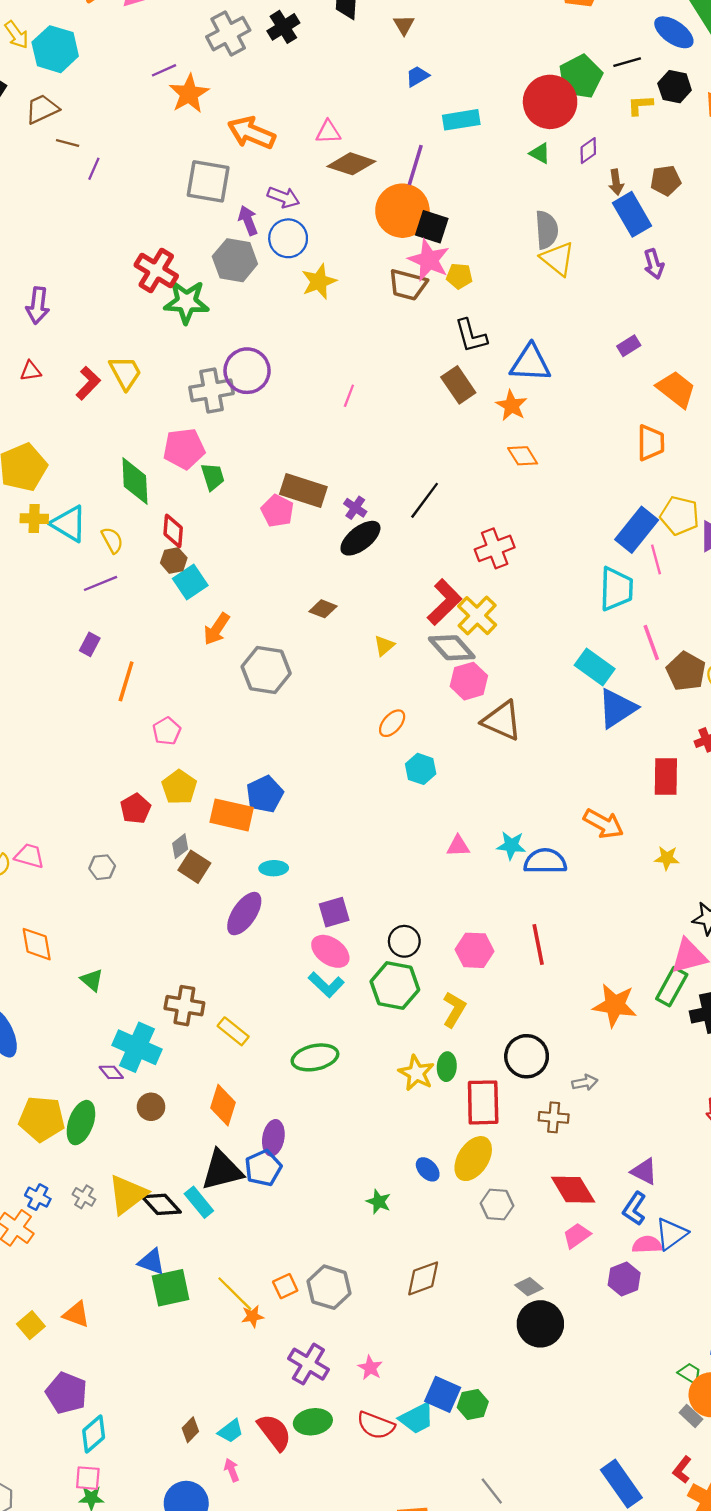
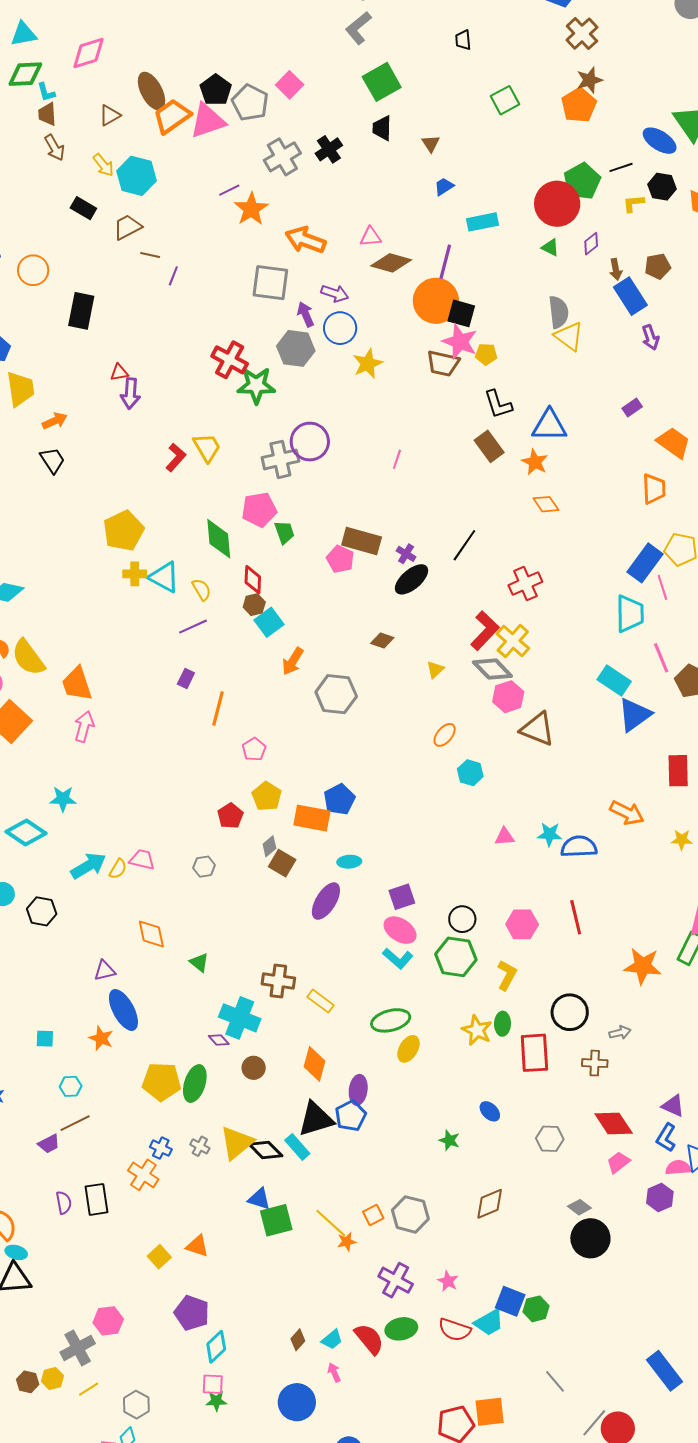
red triangle: (31, 371) -> (119, 372), moved
yellow ellipse: (473, 1159) -> (408, 1049), moved, size x0.7

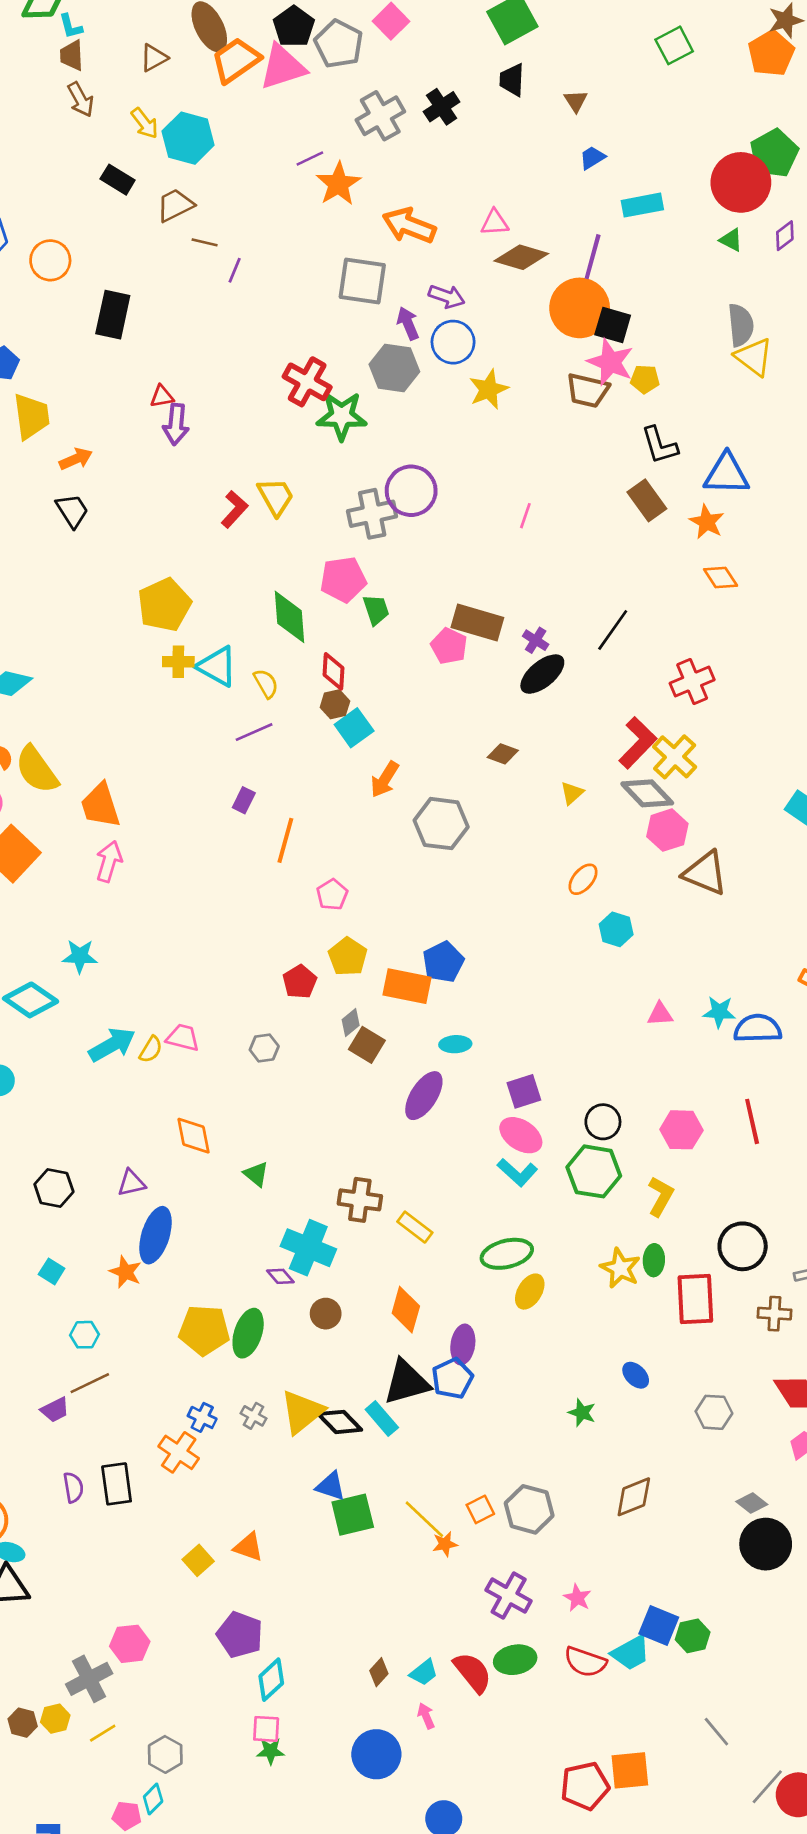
black hexagon: (42, 911) -> (54, 1188), moved
blue ellipse: (123, 1010) -> (156, 1235), turned 45
cyan square: (45, 1039) -> (52, 1271), turned 30

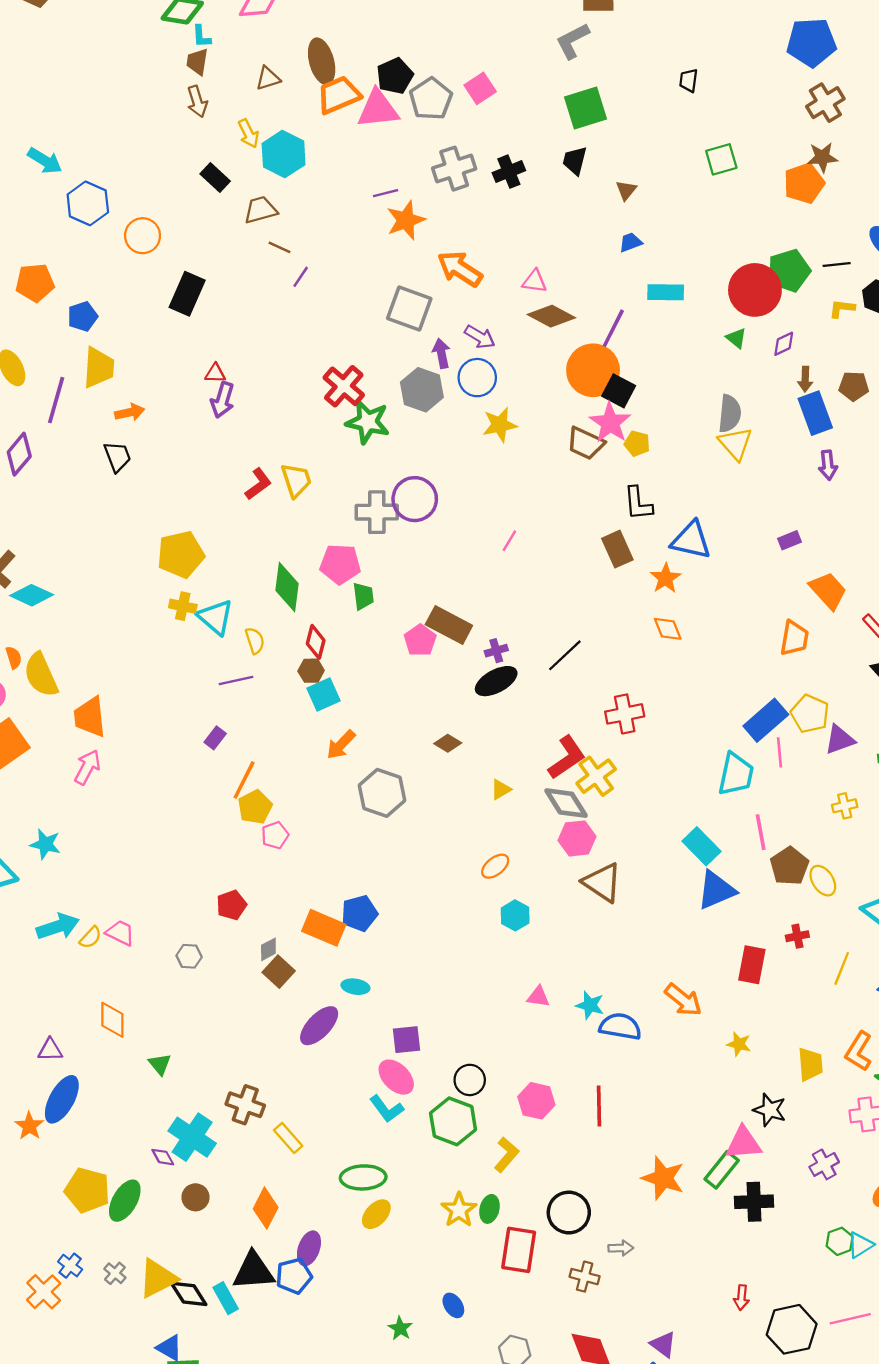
purple cross: (536, 640) -> (496, 651), turned 30
yellow pentagon: (348, 957) -> (255, 807), moved

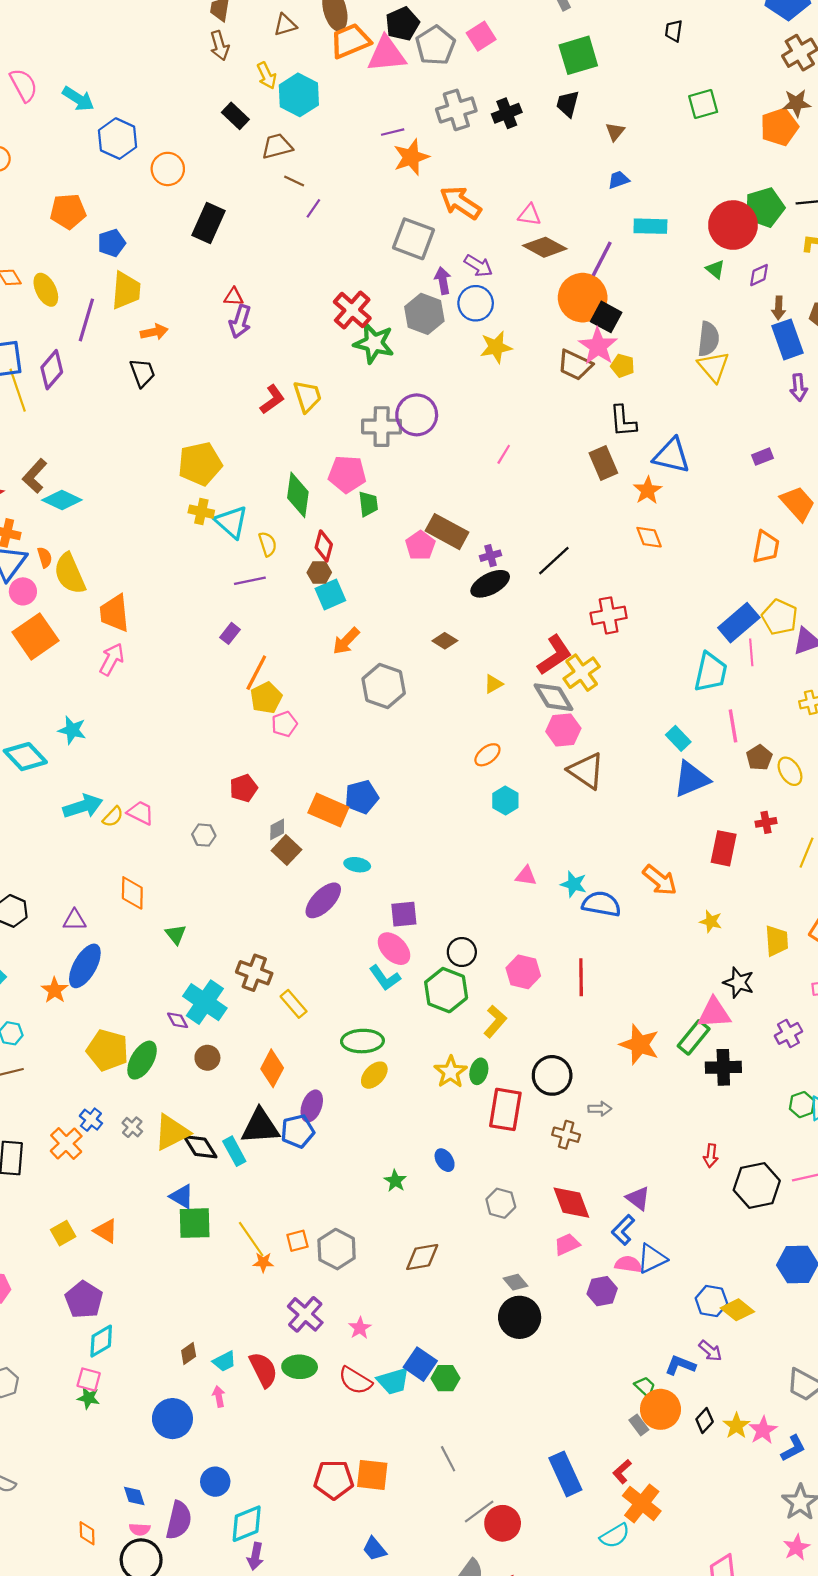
cyan rectangle: (702, 846) -> (678, 738), size x0.7
brown pentagon: (789, 866) -> (759, 758), size x0.7

